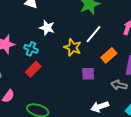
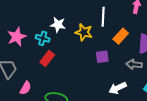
white star: (47, 28) -> (58, 25), moved
white line: (94, 34) -> (103, 17), turned -30

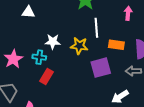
orange rectangle: (121, 36) -> (116, 45), turned 63
purple square: (102, 57) -> (101, 68), size x1.5

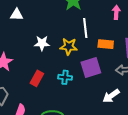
cyan cross: (39, 57) -> (65, 77), moved

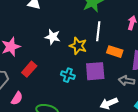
red rectangle: (37, 78) -> (29, 69), moved

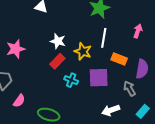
red rectangle: (29, 69) -> (57, 61), moved
gray arrow: (127, 81) -> (130, 89), turned 49

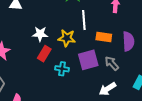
gray arrow: (130, 89) -> (112, 63), moved

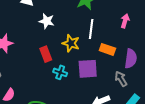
white star: (40, 34) -> (47, 21), moved
red rectangle: (44, 54) -> (46, 54), turned -63
gray arrow: (112, 63) -> (121, 79), moved

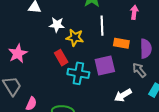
yellow star: (71, 43) -> (75, 38), moved
cyan cross: (60, 72) -> (78, 73), size x1.5

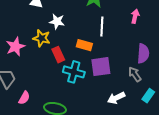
yellow star: (75, 38) -> (42, 38), moved
orange rectangle: (121, 43) -> (84, 45), moved

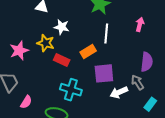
orange rectangle: (84, 45) -> (88, 52), turned -49
red rectangle: (58, 55) -> (62, 60), turned -42
cyan cross: (74, 72) -> (71, 90), moved
white arrow: (116, 98) -> (119, 92), moved

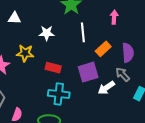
white star: (62, 27) -> (47, 33), moved
orange rectangle: (88, 52) -> (103, 49), moved
red rectangle: (62, 60) -> (53, 68), moved

